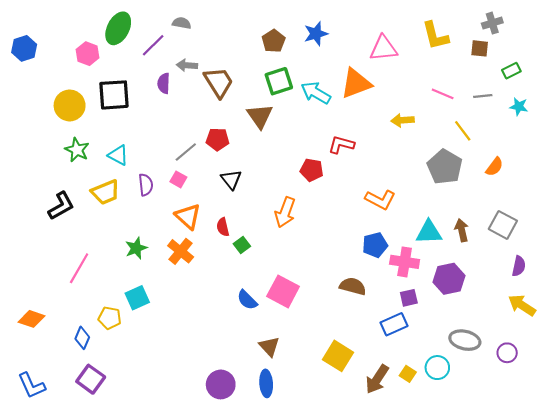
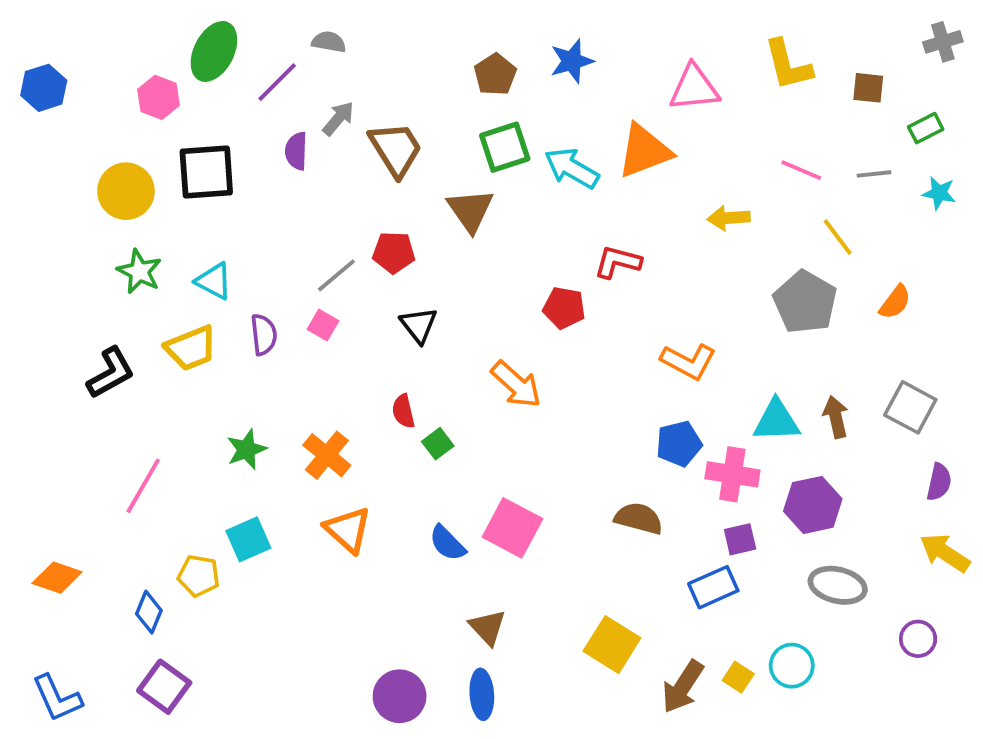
gray cross: (492, 23) -> (943, 42), moved
gray arrow: (187, 65) -> (338, 118), turned 126
orange arrow: (285, 212) -> (516, 384), turned -68
orange triangle: (188, 216) -> (348, 530), moved
gray ellipse: (465, 340) -> (838, 585), moved

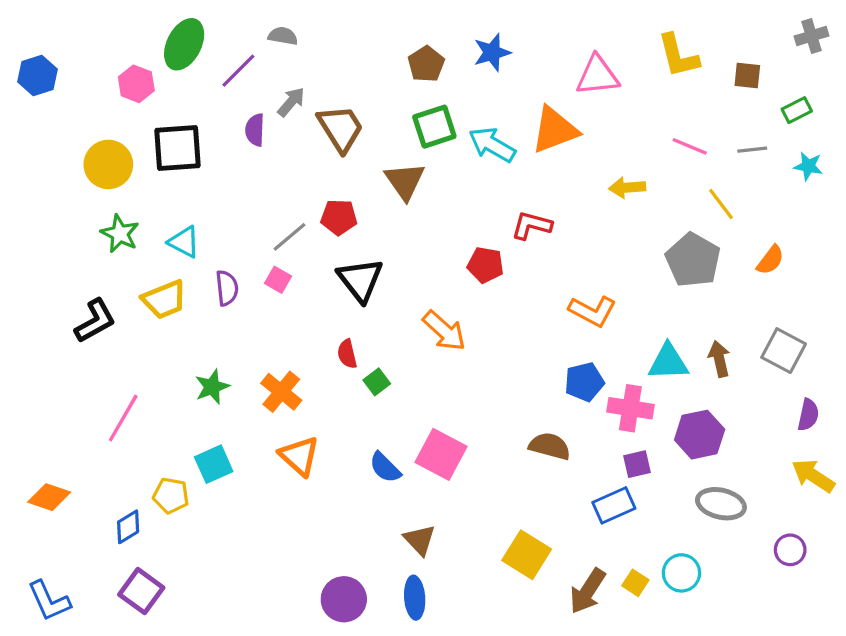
black triangle: (419, 325) -> (360, 280), size x1.4
blue diamond: (149, 612) -> (128, 527), turned 36

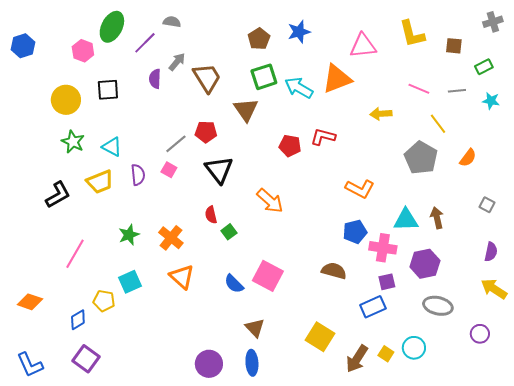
black square: (177, 148) -> (108, 90), size x0.7
red pentagon: (485, 265) -> (290, 146), moved
gray square: (784, 351) -> (487, 205), moved, size x0.6

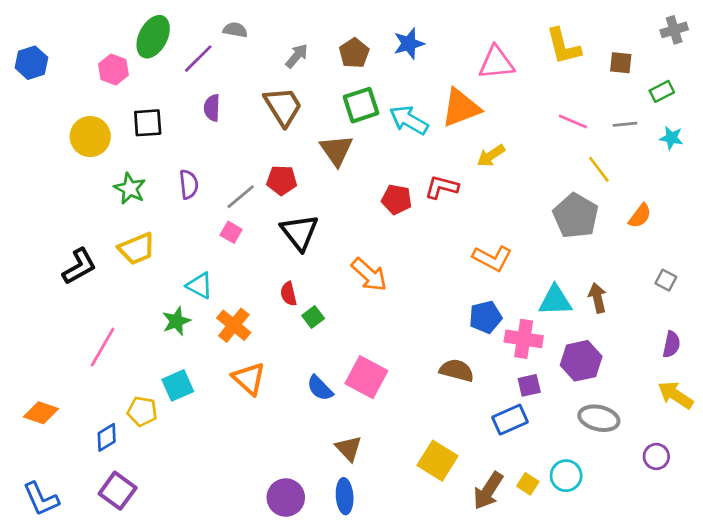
gray arrow: (177, 62) -> (297, 56), moved
yellow arrow: (381, 114) -> (491, 156), moved, turned -30
green star: (73, 142) -> (130, 188), moved
cyan triangle: (112, 147) -> (200, 286), moved
purple semicircle: (138, 175) -> (189, 184), moved

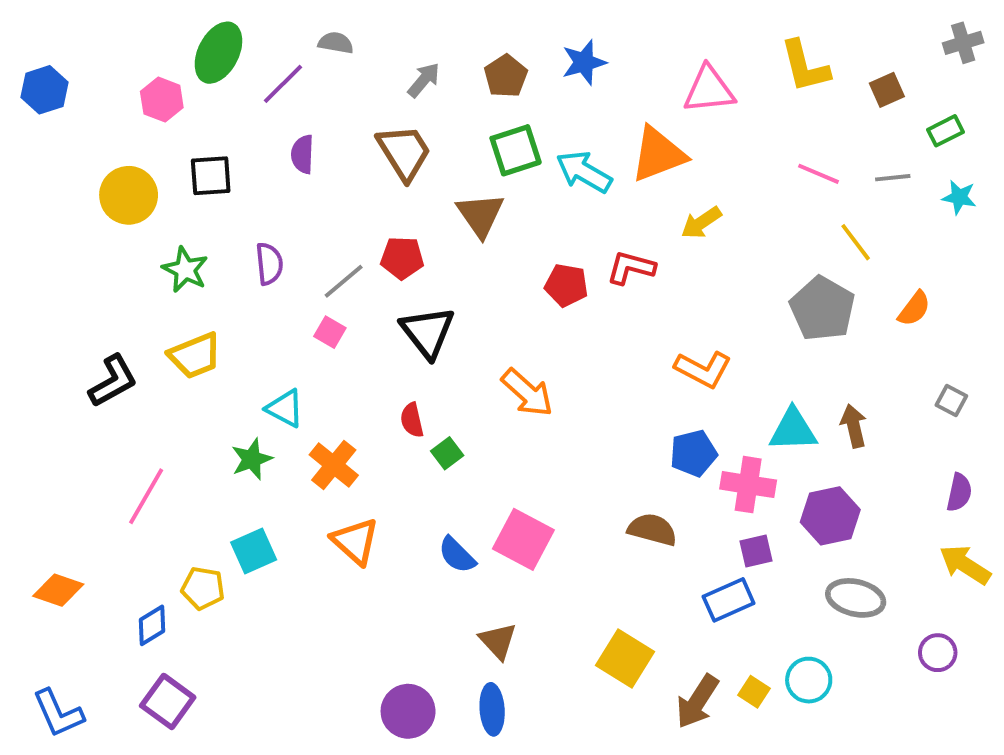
brown square: (621, 63) -> (887, 90), turned -30

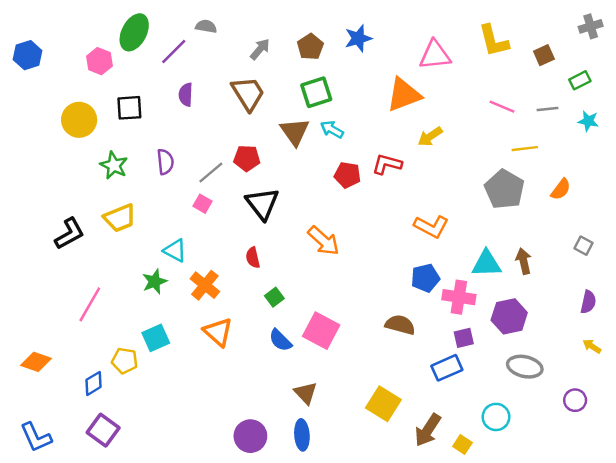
cyan arrow: (584, 172) -> (332, 129), moved, size x0.7
yellow line: (856, 242) -> (525, 149), turned -60
green square: (447, 453) -> (274, 297), moved
yellow arrow: (965, 565) -> (592, 346), size x0.6
yellow square: (754, 692) -> (462, 444), moved

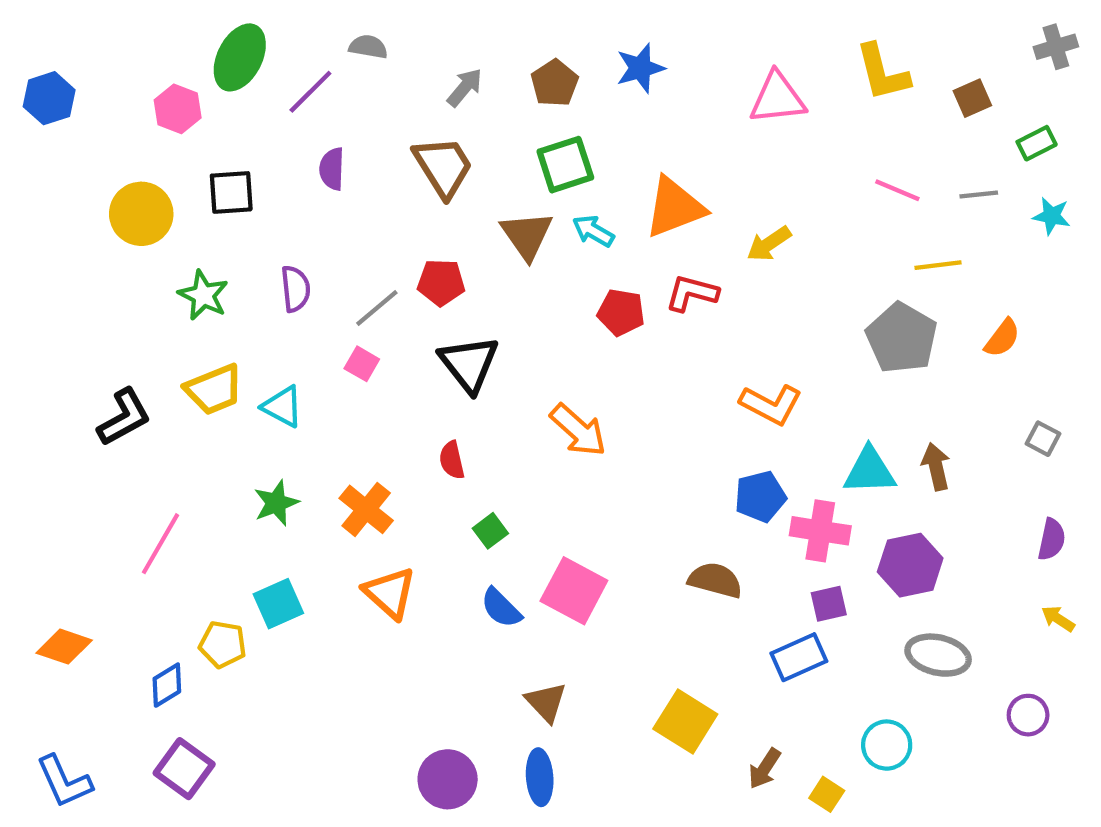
orange triangle: (404, 95) -> (675, 207), moved
cyan triangle: (175, 250) -> (283, 407), moved
brown arrow: (428, 430) -> (765, 769), size x0.7

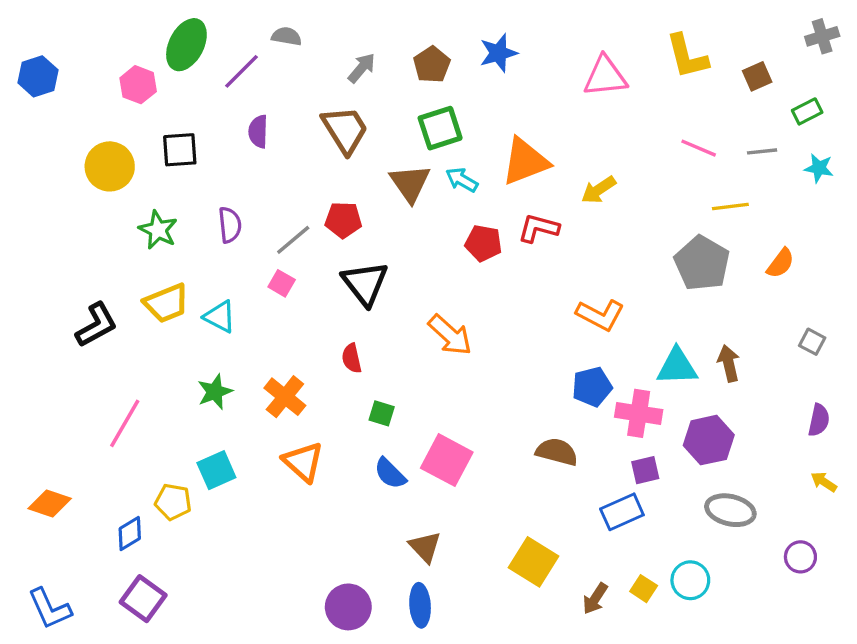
green square: (490, 531) -> (382, 413), turned -36
yellow square: (827, 794) -> (644, 589), moved

